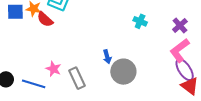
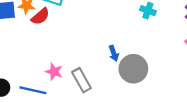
red semicircle: (45, 19) -> (40, 16), turned -78

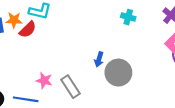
blue arrow: (114, 53) -> (99, 59), turned 40

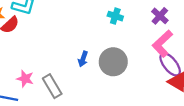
gray circle: (118, 73) -> (113, 62), moved

